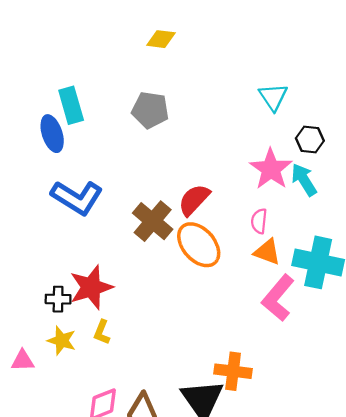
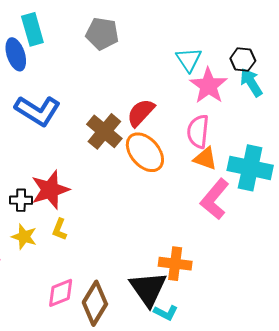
cyan triangle: (273, 97) -> (189, 60), moved
cyan arrow: (304, 180) -> (251, 82), moved
pink semicircle: (259, 221) -> (198, 131), size x1.5

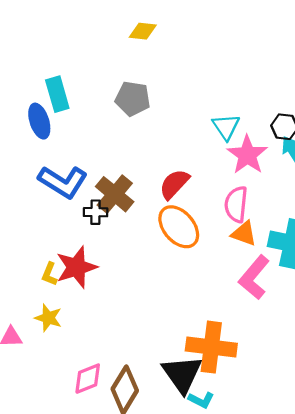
brown cross: (104, 131) -> (115, 194), moved
black cross: (21, 200) -> (96, 212), moved
yellow L-shape: (60, 229) -> (49, 274), moved
orange cross: (175, 264) -> (211, 347), size x1.4

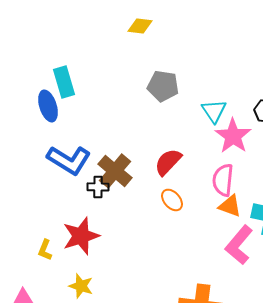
gray pentagon: (133, 99) -> (163, 86), moved
orange ellipse: (179, 227) -> (172, 200), size x0.6
yellow L-shape: (49, 274) -> (45, 250), moved
yellow star: (48, 318) -> (81, 286), moved

